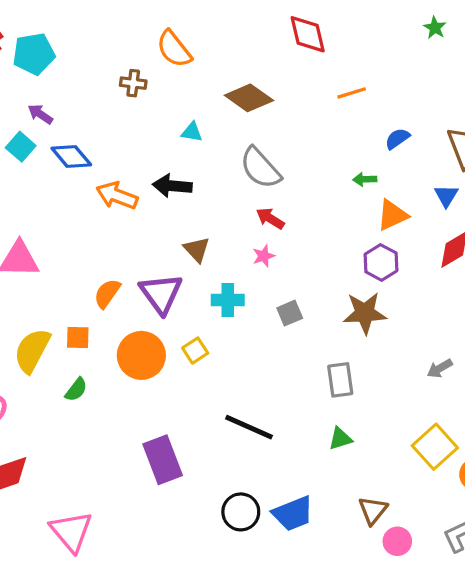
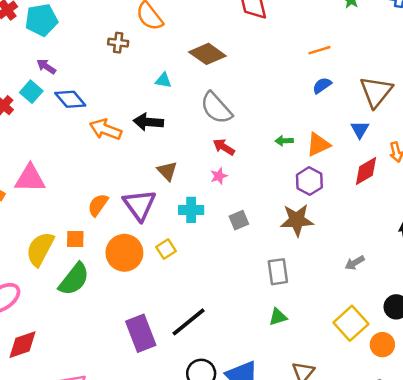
orange line: (352, 93) -> (319, 50), moved
green arrow: (365, 179) -> (284, 141), moved
green semicircle: (76, 390) -> (74, 279), size x1.8
black line: (249, 427) -> (189, 322), moved, turned -63

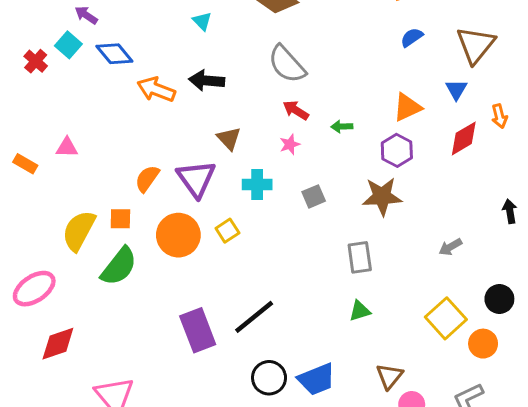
cyan triangle: (163, 80) -> (202, 21), moved, turned 36
green arrow: (284, 141) -> (342, 127), moved
pink triangle: (30, 179) -> (67, 147), size x0.6

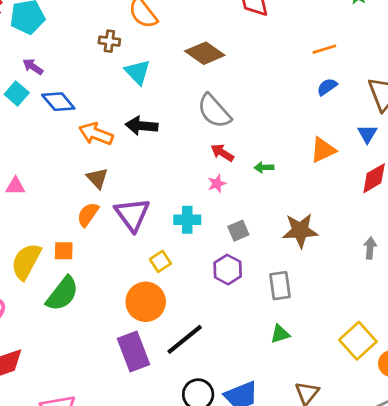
cyan triangle: (202, 21) -> (138, 72), size x1.5
brown triangle: (229, 138) -> (97, 178), moved
purple hexagon: (397, 150) -> (228, 270), moved
orange circle: (178, 235) -> (146, 302), moved
gray arrow: (450, 247) -> (370, 248), moved, turned 125

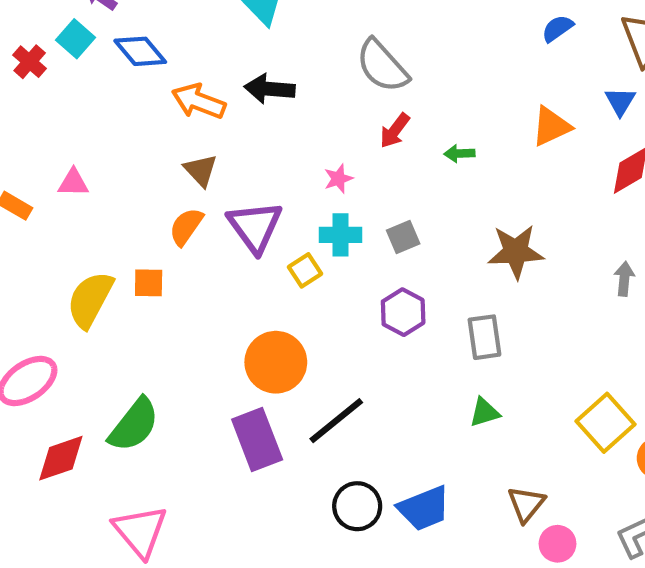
red arrow: (222, 153) -> (395, 131), turned -85
pink star: (217, 184) -> (338, 179), moved
gray square: (238, 231) -> (403, 237), moved
yellow square: (160, 261) -> (305, 270), moved
green semicircle: (62, 294) -> (134, 425), moved

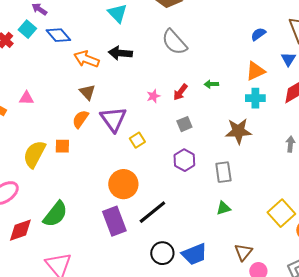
blue semicircle: (558, 28) -> (258, 34), moved
red arrow: (395, 131) -> (180, 92), moved
cyan cross: (340, 235) -> (255, 98), moved

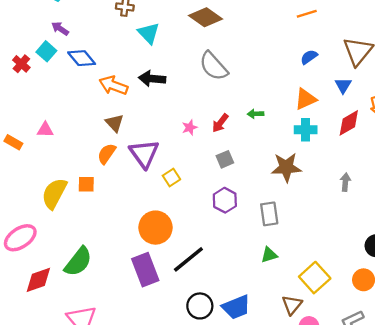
yellow square: (281, 213) -> (315, 278), moved

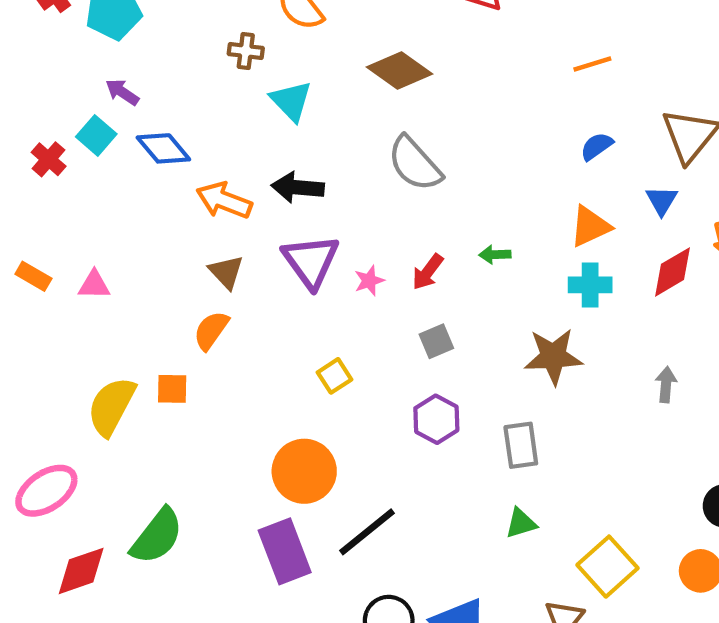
orange rectangle: (13, 142) -> (33, 276), moved
purple triangle: (144, 154) -> (311, 261), moved

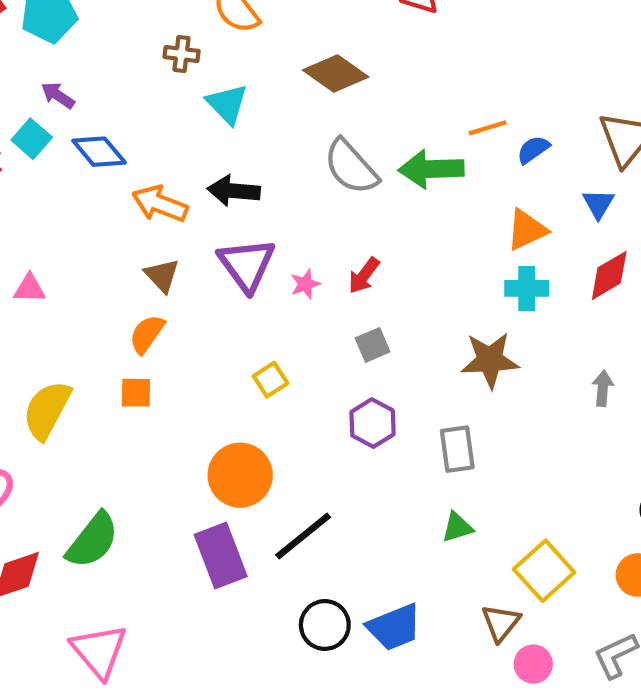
orange line: (592, 64) -> (488, 128), moved
green arrow: (495, 255) -> (431, 169), moved, size x2.0
orange square: (172, 389) -> (136, 393), moved

